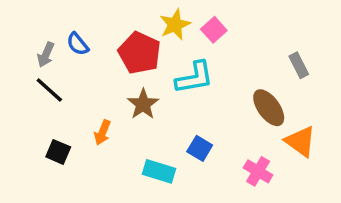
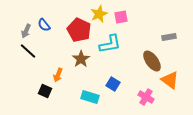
pink square: (214, 30) -> (121, 17), turned 32
gray rectangle: (299, 65) -> (169, 37), turned -72
black square: (58, 152) -> (45, 91), moved

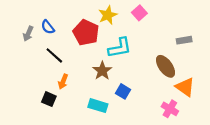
pink square: (121, 17) -> (139, 13), moved, turned -32
black line: (28, 51) -> (54, 55), moved
brown star: (81, 59) -> (102, 71), moved
pink cross: (146, 97) -> (170, 109), moved

